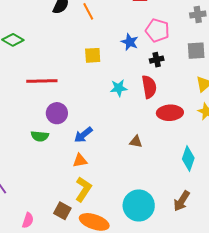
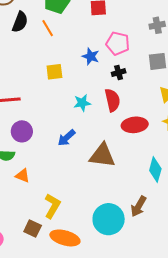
blue arrow: (83, 135) -> (66, 138), moved
brown triangle: (136, 142) -> (102, 156), size x2.0
orange triangle: (80, 161) -> (23, 176), moved, turned 35
brown arrow: (182, 201) -> (139, 206), moved

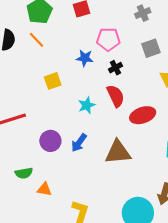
purple circle: (22, 131) -> (50, 141), moved

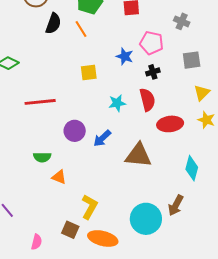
gray cross: (143, 13) -> (182, 21), moved, turned 35

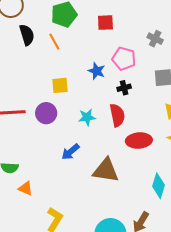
black semicircle: (53, 24) -> (27, 35), turned -40
purple circle: (75, 131) -> (46, 113), moved

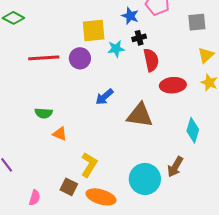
yellow square: (60, 85) -> (94, 30), size x1.4
black cross: (124, 88) -> (139, 38), moved
cyan star: (87, 117) -> (116, 49), moved

